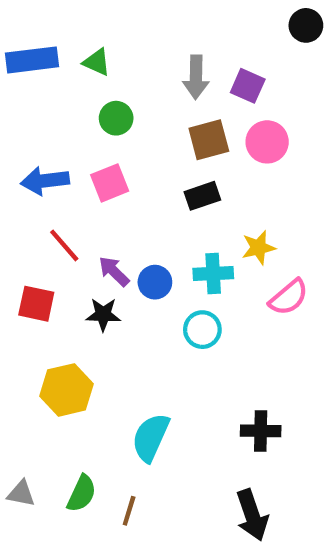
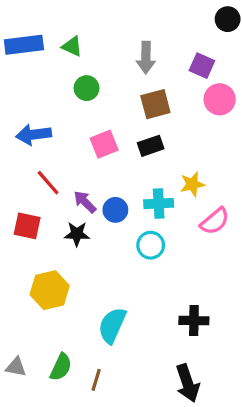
purple square: (248, 86) -> (202, 66), moved
pink circle: (267, 142) -> (220, 99), moved
pink square: (110, 183) -> (104, 144), moved

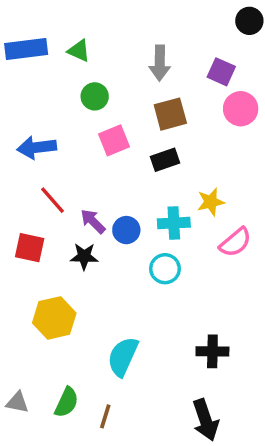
pink square: (104, 144) -> (114, 140), moved

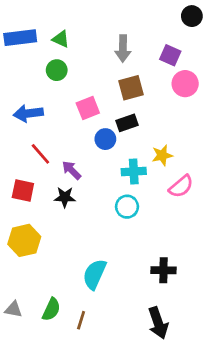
green circle: (95, 96) -> (57, 70), moved
blue circle: (126, 230) -> (105, 139), moved
yellow hexagon: (54, 318) -> (24, 240), moved

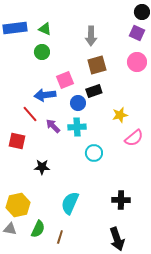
purple square: (170, 55) -> (137, 33), moved
blue arrow: (28, 113) -> (45, 95), moved
cyan cross: (134, 172) -> (77, 127), moved
black star: (65, 197) -> (42, 167), moved
yellow hexagon: (24, 240) -> (18, 205), moved

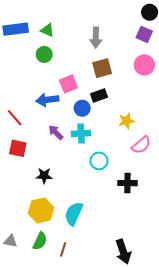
red line: (30, 114) -> (15, 118), moved
black cross: (121, 200) -> (127, 183), moved
yellow hexagon: (18, 205) -> (41, 210), moved

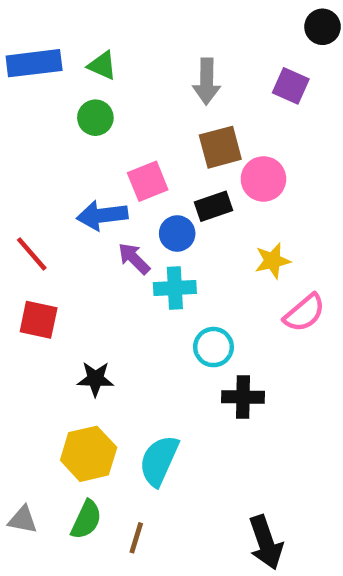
purple square: (144, 34) -> (291, 86), moved
pink circle: (144, 65) -> (263, 179), moved
purple arrow: (56, 132) -> (134, 258), moved
black cross: (127, 183) -> (243, 397), moved

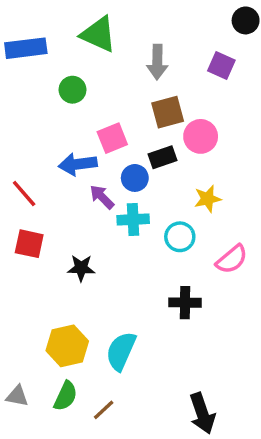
green triangle: (102, 65) -> (98, 34), moved, size x1.6
pink semicircle: (304, 313) -> (232, 259), moved
cyan circle: (213, 347) -> (180, 237), moved
black star: (95, 379) -> (81, 268), moved
brown line: (136, 538) -> (104, 410), turned 30

